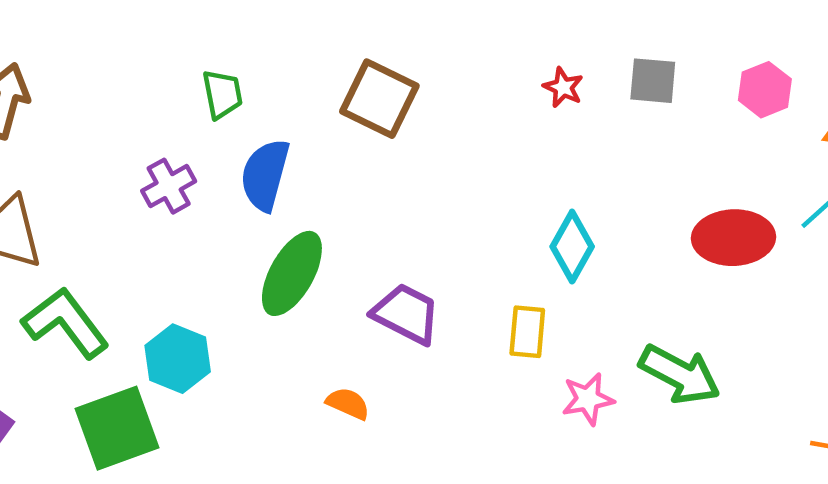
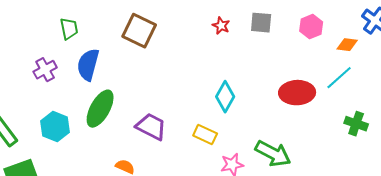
yellow rectangle: (527, 332) -> (205, 135), turned -70
cyan hexagon: (178, 359) -> (55, 127), moved

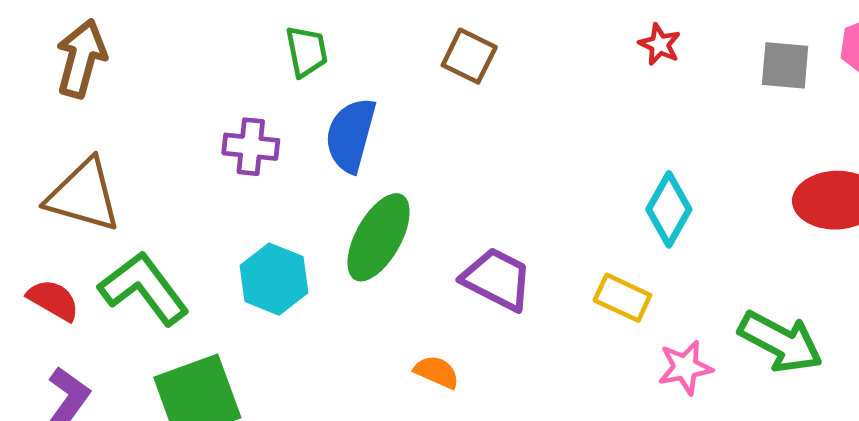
gray square: (261, 23) -> (785, 65), moved
brown square: (139, 31) -> (469, 56), size x0.7
purple cross: (45, 70) -> (251, 147), turned 35

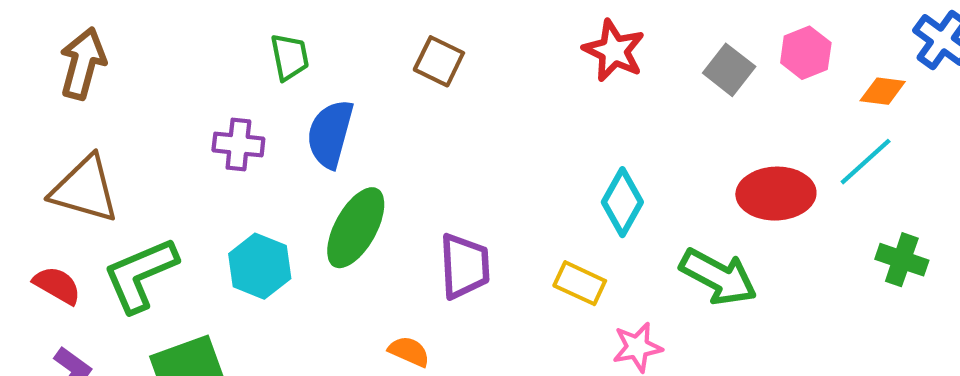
red star: (660, 44) -> (614, 51), size x1.6
gray square: (785, 65) -> (729, 70), turned 33
purple trapezoid: (497, 279) -> (465, 266), turned 60
green L-shape: (144, 288) -> (140, 275), turned -76
green arrow: (780, 342) -> (718, 277), moved

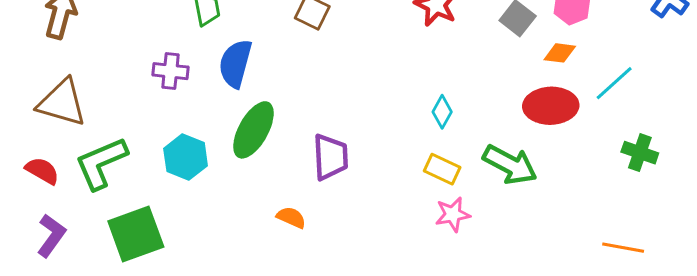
orange diamond: (883, 91) -> (560, 53), moved
cyan diamond: (622, 202) -> (442, 112), size x0.7
yellow rectangle: (580, 283) -> (442, 169), moved

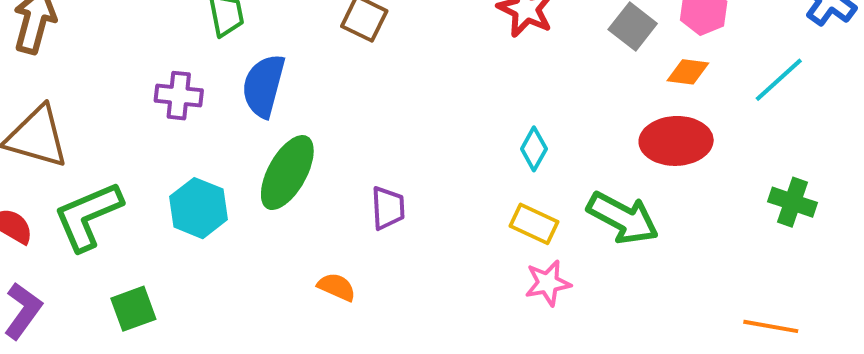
cyan line: (614, 83) -> (779, 80), moved
purple trapezoid: (330, 157) -> (388, 208), size x0.7
green square: (136, 234) -> (133, 309), size x0.6

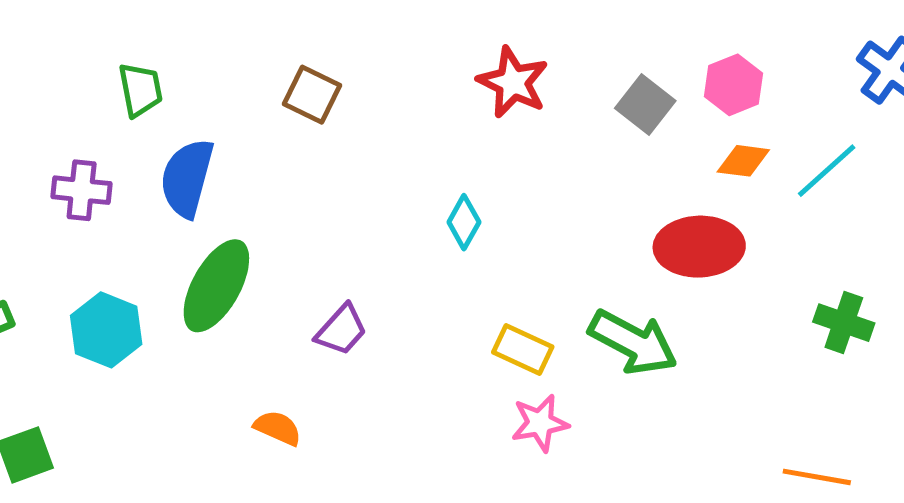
orange diamond: (688, 72) -> (743, 161), moved
cyan diamond: (534, 149) -> (464, 222), moved
purple trapezoid: (388, 208) -> (341, 330), turned 45

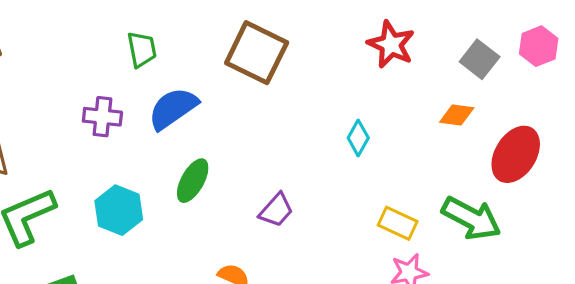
brown square: (312, 95) -> (257, 53), size x1.6
orange diamond: (743, 161) -> (457, 115), moved
blue semicircle: (187, 178) -> (173, 108), turned 40
red ellipse: (699, 247) -> (516, 154), turned -56
green ellipse: (216, 286) -> (193, 181), size x0.7

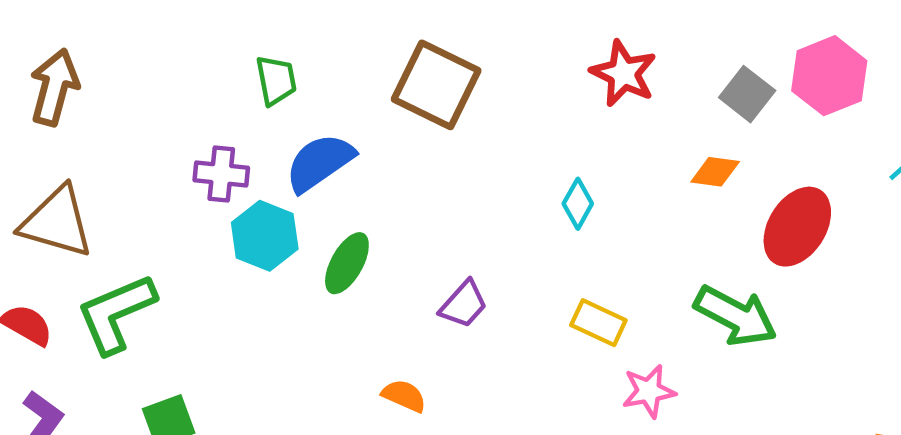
pink hexagon: (539, 46) -> (829, 76), size x1.4
cyan hexagon: (119, 210) -> (265, 236), moved
yellow rectangle: (398, 223) -> (598, 323), moved

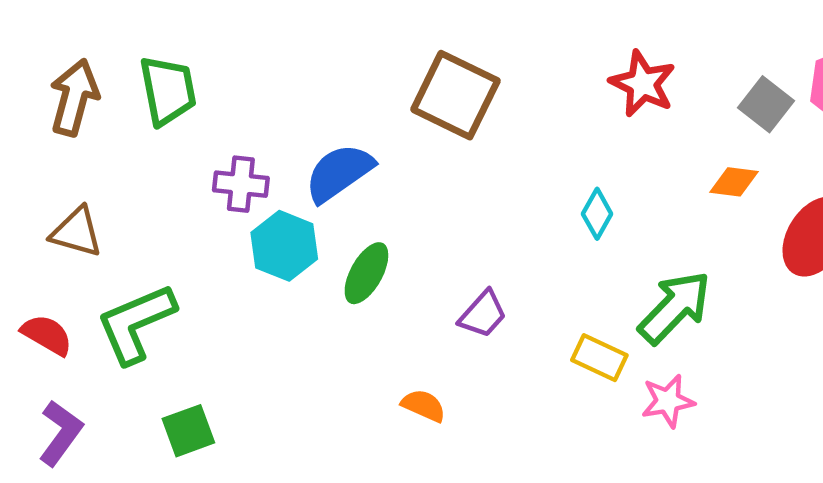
green trapezoid: (276, 80) -> (168, 91), moved, size x1.4
brown triangle: (57, 222) -> (77, 232), size x0.7
green arrow: (736, 316) -> (675, 307), moved, turned -74
yellow rectangle: (598, 323) -> (599, 358), moved

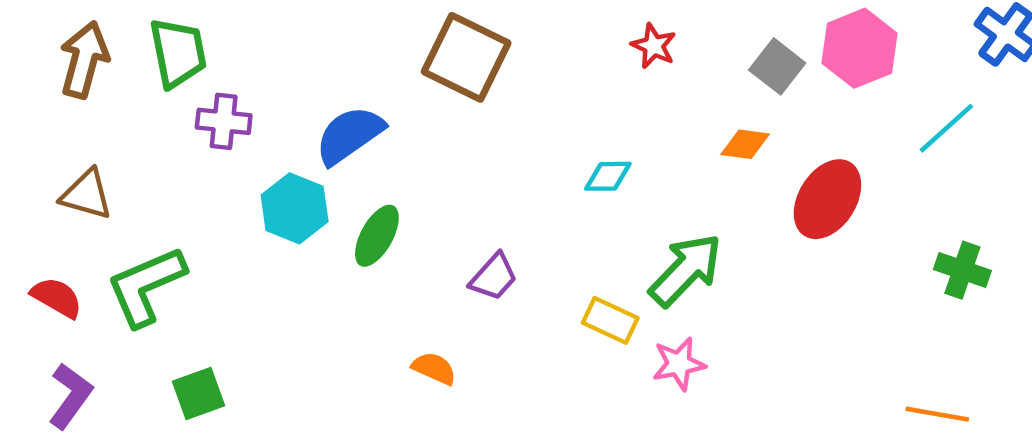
red star: (643, 84) -> (654, 46), size x0.7
purple cross: (241, 184) -> (224, 121), moved
cyan diamond: (597, 214) -> (608, 176), turned 60

